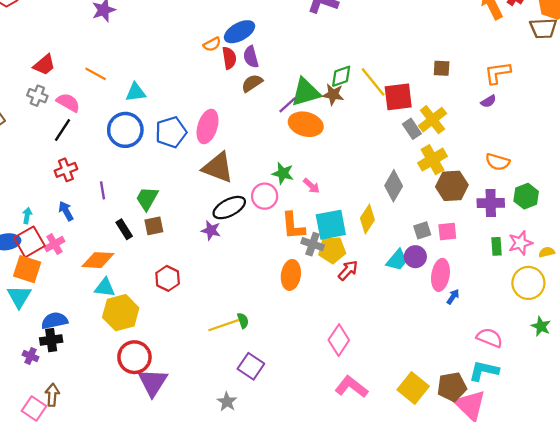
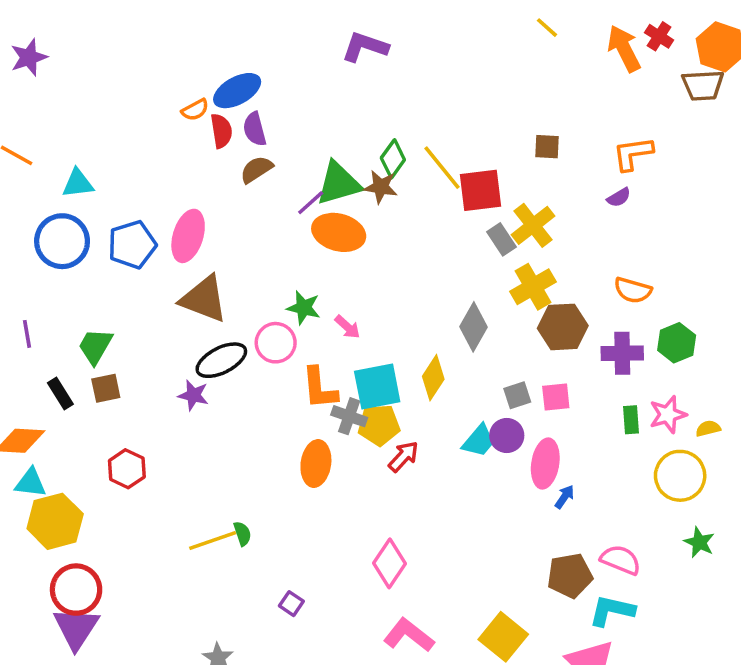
green diamond: (341, 76) -> (393, 159), turned -35
purple square: (251, 366) -> (291, 604), moved, size x0.6
purple triangle: (153, 382) -> (76, 628), moved
brown pentagon: (452, 387) -> (570, 576), moved

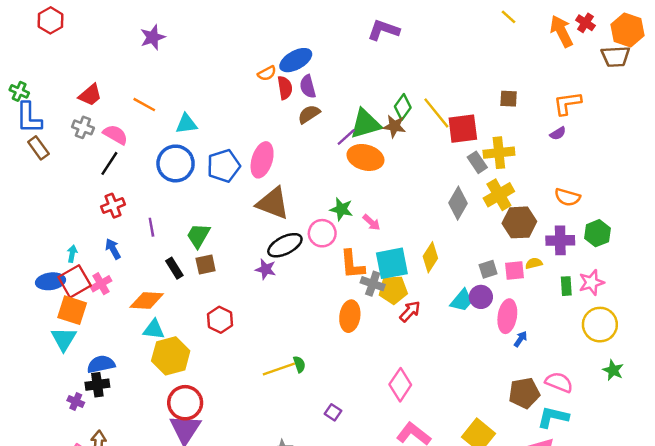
yellow cross: (533, 225) -> (499, 153), turned 32
gray diamond: (473, 327) -> (458, 203), moved
yellow semicircle: (708, 428) -> (534, 263), moved

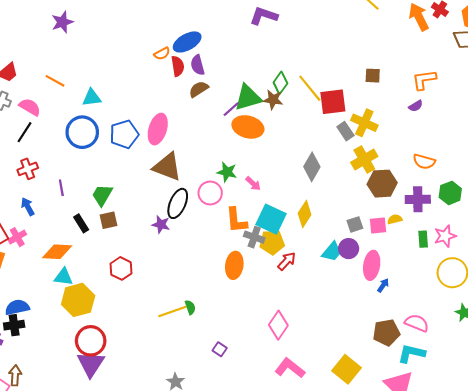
yellow cross: (499, 153) -> (364, 123), turned 30
gray diamond: (458, 203) -> (312, 167), moved
black ellipse: (285, 245) -> (178, 203), turned -40
cyan square: (392, 263) -> (271, 219), turned 36

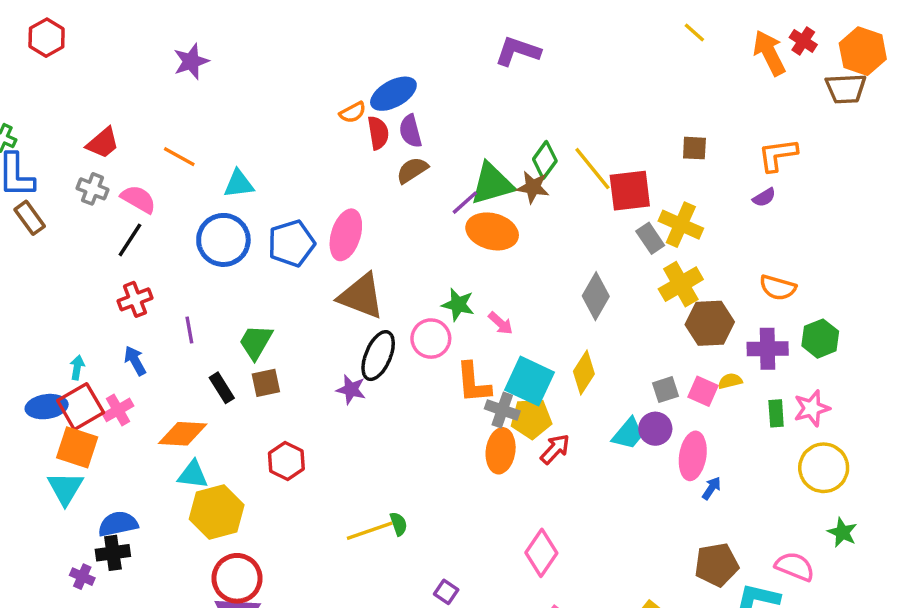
pink square: (378, 226) -> (703, 391), turned 30
orange ellipse: (234, 265) -> (501, 451), moved
pink semicircle: (417, 323) -> (795, 566), moved

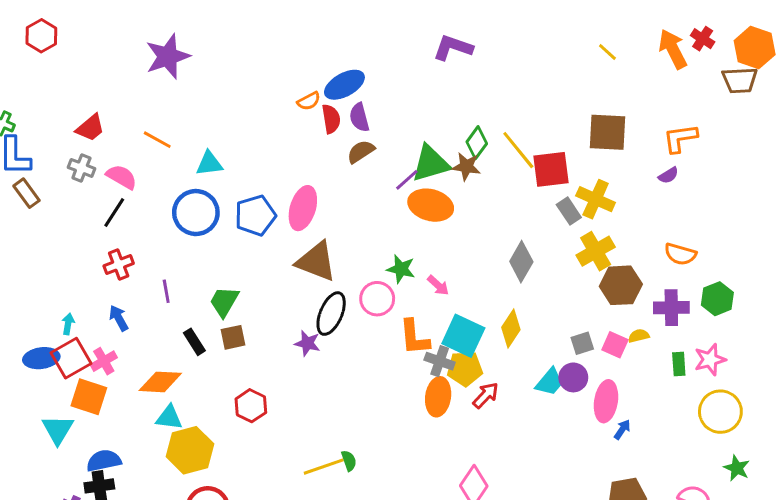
yellow line: (694, 32) -> (607, 52), moved
purple star: (191, 61) -> (168, 56), size x1.4
brown square: (694, 148) -> (607, 132), size x1.8
orange square: (77, 447) -> (89, 397), moved

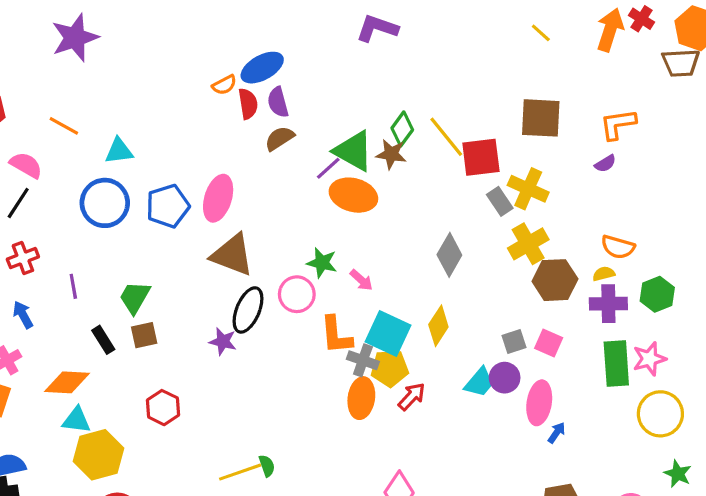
orange arrow: (673, 49) -> (610, 30), turned 45
green triangle: (431, 163) -> (353, 151), turned 45
yellow semicircle: (639, 336) -> (604, 274), moved
green rectangle: (679, 364) -> (616, 363), size x1.8

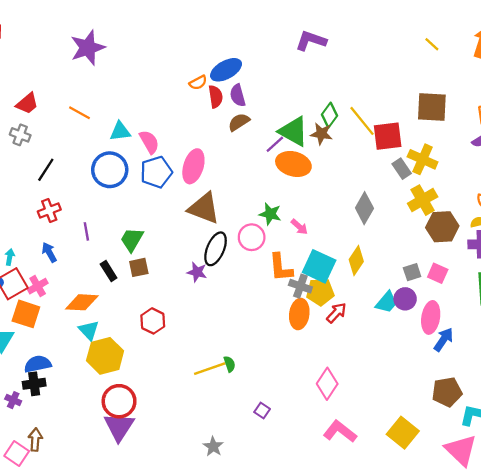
pink semicircle: (26, 165) -> (149, 142), moved, turned 30
cyan triangle: (76, 420) -> (89, 330), turned 40
blue arrow: (557, 433) -> (443, 340), size x1.5

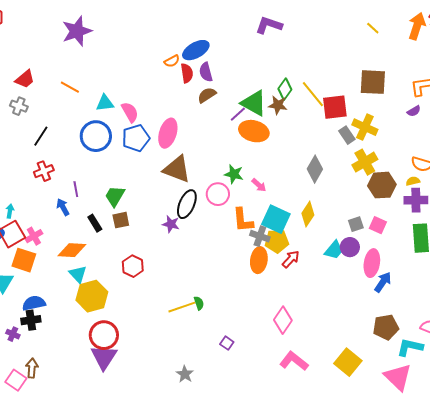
blue arrow: (49, 252) -> (63, 207), moved

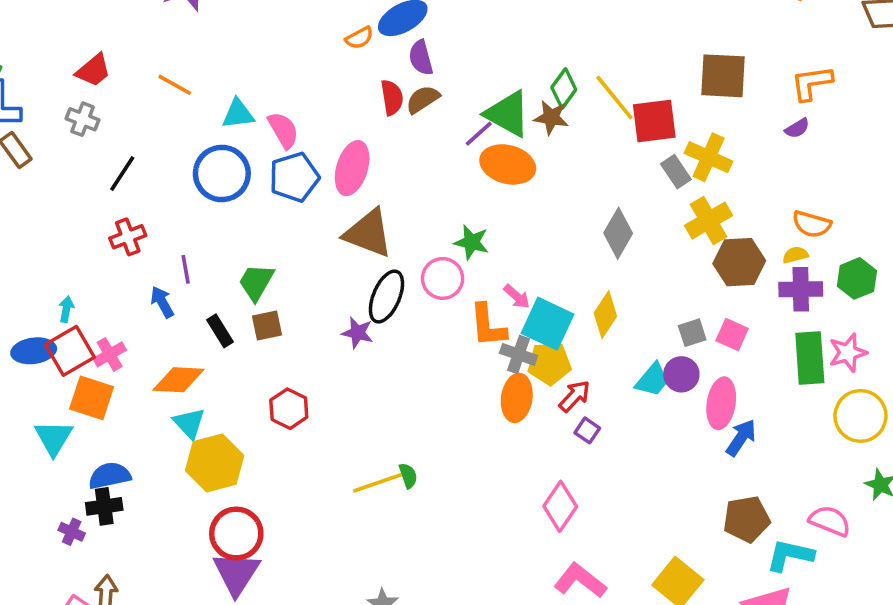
red semicircle: (187, 73) -> (392, 98), moved
pink arrow: (259, 185) -> (517, 297), moved
purple square: (227, 343) -> (587, 430), moved

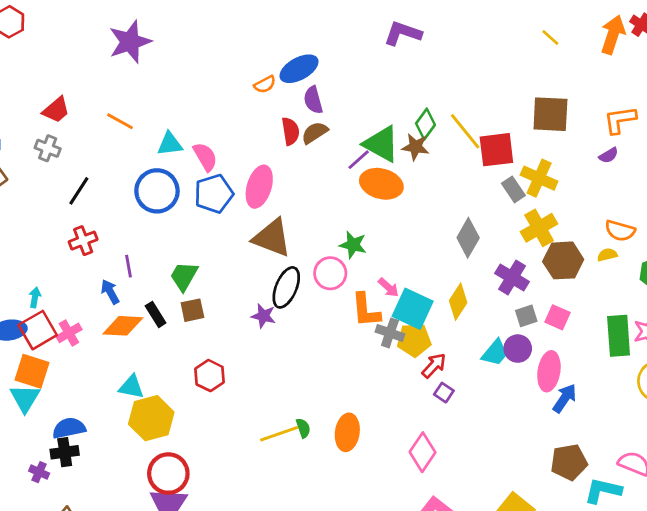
purple cross: (801, 289) -> (512, 278), moved, turned 32
orange diamond: (178, 380) -> (123, 326), moved
orange square: (92, 398) -> (32, 371), moved
orange ellipse: (517, 398) -> (347, 432), moved
cyan triangle: (189, 423) -> (131, 387), turned -36

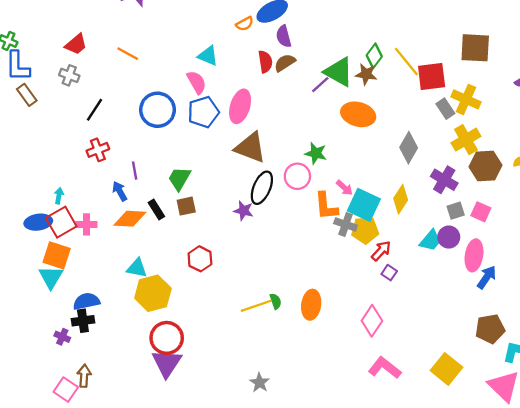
cyan triangle: (170, 144) -> (208, 56), moved, turned 30
orange ellipse: (381, 184) -> (358, 114), moved
pink cross: (69, 333) -> (86, 224), turned 30

